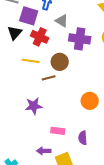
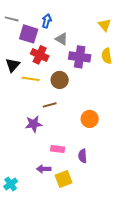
black triangle: (15, 33) -> (13, 65), moved
brown line: (49, 78) -> (50, 105), moved

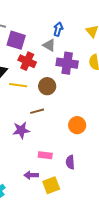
blue arrow: (47, 21) -> (58, 29), moved

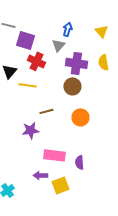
gray triangle: (49, 45) -> (58, 45), turned 40
brown circle: (47, 86) -> (72, 86), moved
orange circle: (77, 125) -> (80, 117), moved
pink rectangle: (45, 155) -> (54, 155), size x1.5

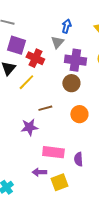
purple square: (25, 40) -> (16, 45), moved
yellow line: (27, 85) -> (26, 82), turned -54

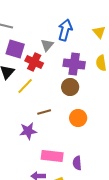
blue arrow: (66, 26) -> (65, 30), size x1.5
gray triangle: (57, 42) -> (47, 45), moved

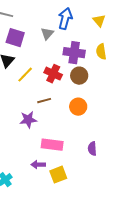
red cross: (34, 62) -> (53, 74), moved
brown circle: (70, 87) -> (79, 76), moved
purple semicircle: (77, 163) -> (92, 149), moved

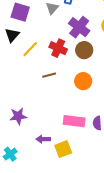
purple cross: (74, 53) -> (79, 27), turned 30
purple star: (28, 120) -> (18, 116), moved
pink rectangle: (52, 145) -> (74, 121), moved

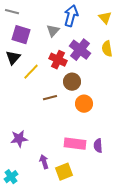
red cross: (58, 48) -> (58, 60), moved
brown circle: (84, 50) -> (72, 82), moved
purple arrow: (43, 139) -> (44, 162), turned 72

